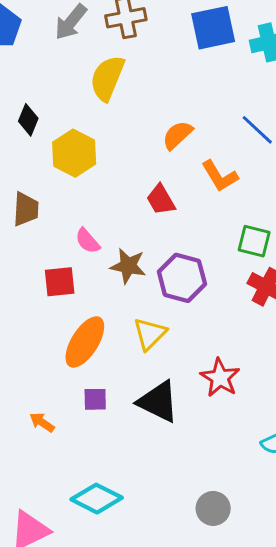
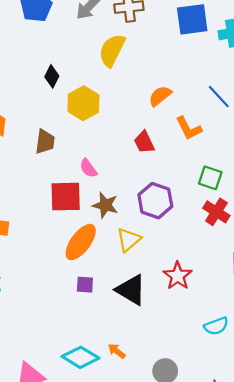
brown star: (128, 266) -> (105, 205), moved
red square: (60, 282) -> (66, 197), size x1.4
orange arrow: (42, 422) -> (117, 351), moved

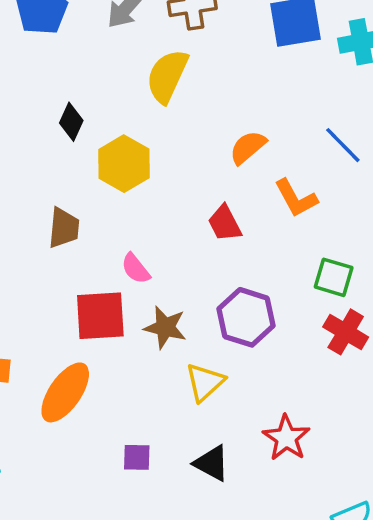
orange ellipse: (81, 242) -> (65, 392), moved
black triangle: (131, 290) -> (212, 463), size x0.7

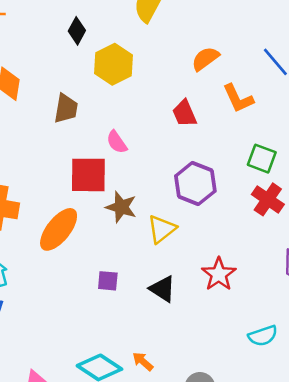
brown star: (165, 327) -> (121, 207), moved

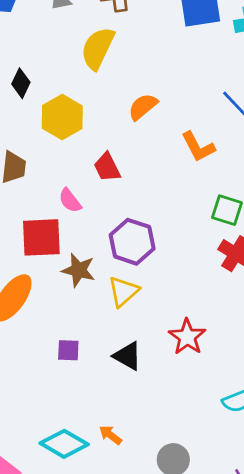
orange semicircle: (205, 59) -> (143, 107), moved
red trapezoid: (184, 113) -> (107, 167), moved
purple hexagon: (195, 183) -> (132, 242), moved

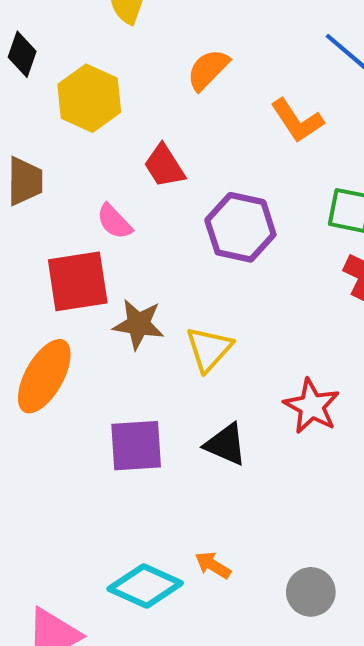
purple hexagon: (132, 242) -> (240, 227), moved
purple square: (68, 350) -> (136, 446), size x1.6

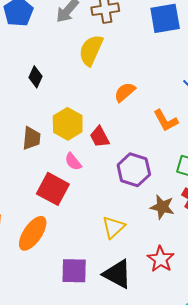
yellow hexagon: (89, 98) -> (68, 124), moved
red square: (78, 281) -> (53, 189), turned 32
brown star: (138, 324) -> (162, 207), moved
black triangle: (226, 444) -> (117, 274), size x1.4

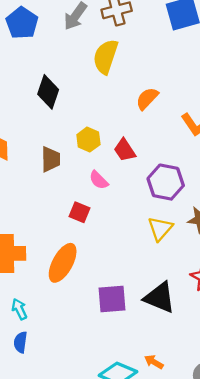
black diamond: (36, 77) -> (48, 92), size x1.4
yellow hexagon: (68, 124) -> (88, 140), size x0.7
red square: (53, 189) -> (80, 212), size x0.6
yellow triangle: (113, 227) -> (160, 229), moved

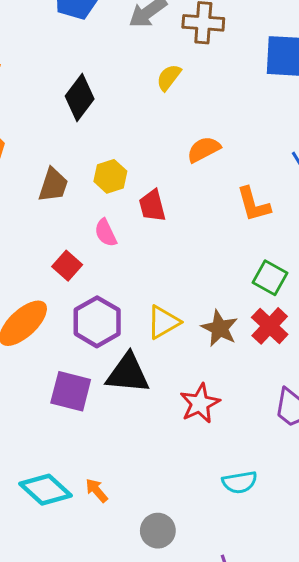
yellow semicircle: (106, 57) -> (169, 77), size x0.6
purple hexagon: (166, 182) -> (97, 322), moved
black triangle: (160, 298) -> (128, 374), moved, turned -36

